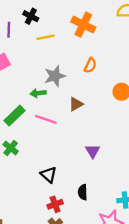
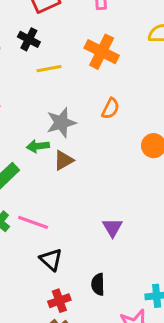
brown triangle: (76, 104) -> (64, 160), moved
pink line: (46, 119) -> (33, 222), moved

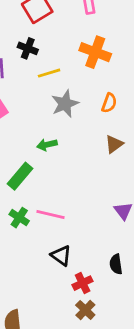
gray star: (61, 123) -> (65, 104), moved
brown triangle: (64, 160) -> (114, 144), moved
black triangle: (51, 260) -> (61, 255), moved

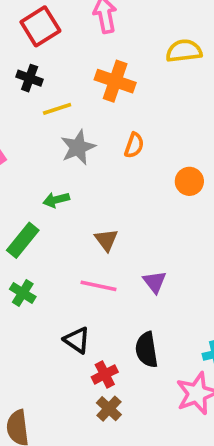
brown triangle: (114, 144) -> (106, 240), moved, turned -30
pink line: (50, 215) -> (99, 286), moved
black semicircle: (116, 264) -> (147, 350), size x1.4

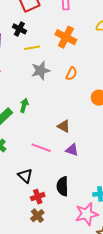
green arrow: (56, 200) -> (24, 105), moved, turned 112
brown triangle: (106, 240) -> (64, 126), moved, turned -32
purple triangle: (155, 282) -> (72, 150), turned -40

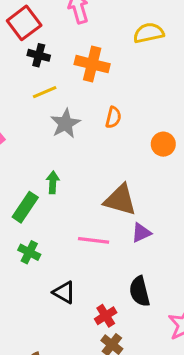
black cross: (19, 29) -> (39, 55), moved
brown triangle: (64, 126) -> (120, 200), size x1.6
purple triangle: (72, 150) -> (141, 233), turned -32
black triangle: (25, 176) -> (64, 292), moved

